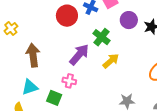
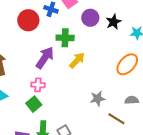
green cross: (102, 37) -> (65, 38), turned -30
green square: (54, 98) -> (34, 104), moved, turned 35

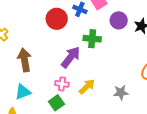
yellow arrow: (77, 60) -> (87, 87), moved
gray star: (98, 99) -> (121, 92), moved

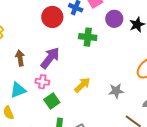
purple arrow: (71, 57) -> (50, 58), moved
brown arrow: (25, 60) -> (20, 58), size x0.7
pink cross: (62, 84) -> (42, 82), moved

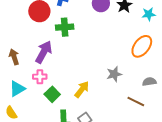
green cross: (88, 37) -> (65, 27), moved
yellow arrow: (82, 85) -> (82, 89), moved

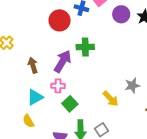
green cross: (65, 27) -> (85, 47), moved
yellow arrow: (82, 89) -> (111, 99), moved, turned 96

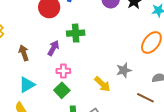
purple arrow: (63, 61) -> (53, 48), size x0.7
pink cross: (58, 86) -> (63, 71), moved

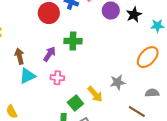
cyan triangle: (27, 85) -> (27, 76), moved
green square: (62, 90) -> (75, 103), moved

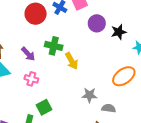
purple arrow: (49, 54) -> (28, 54), turned 91
gray semicircle: (152, 93) -> (109, 108), moved
yellow arrow: (95, 94) -> (72, 61), moved

